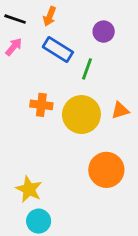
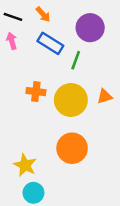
orange arrow: (50, 16) -> (43, 14), turned -63
purple circle: (104, 32) -> (90, 28), size x1.5
pink arrow: (14, 47) -> (12, 41), turned -56
orange circle: (106, 170) -> (72, 148), moved

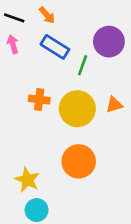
purple circle: (90, 28) -> (109, 42), moved

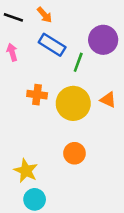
pink arrow: (13, 44) -> (12, 52), moved
orange triangle: (114, 105) -> (108, 100), turned 42
orange circle: (79, 161) -> (74, 153), size x0.7

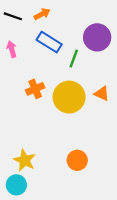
orange arrow: (45, 15) -> (42, 14), turned -77
orange cross: (37, 95) -> (35, 89), turned -30
orange circle: (74, 153) -> (77, 160), moved
cyan circle: (35, 199) -> (16, 185), moved

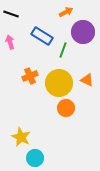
orange arrow: (42, 14) -> (66, 12), moved
orange circle: (77, 160) -> (66, 108), moved
cyan circle: (16, 185) -> (35, 158), moved

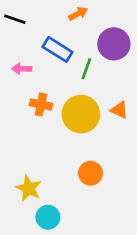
orange arrow: (66, 12) -> (78, 14), moved
pink arrow: (10, 42) -> (22, 69), moved, turned -72
orange cross: (30, 76) -> (41, 104), turned 35
orange circle: (66, 108) -> (91, 173), moved

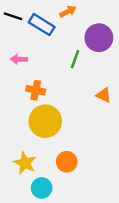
blue rectangle: (57, 49) -> (42, 25), moved
yellow circle: (81, 114) -> (45, 121), moved
orange circle: (91, 173) -> (67, 162), moved

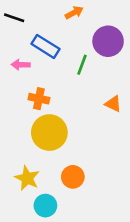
blue rectangle: (42, 25) -> (45, 46), moved

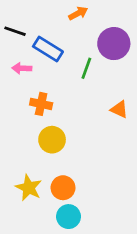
black line: (14, 18) -> (15, 31), moved
yellow circle: (49, 133) -> (52, 140), size x0.7
orange circle: (73, 177) -> (63, 188), moved
cyan circle: (45, 206) -> (68, 217), moved

